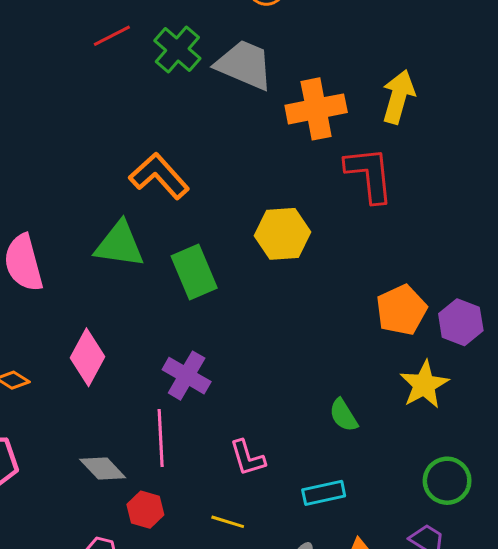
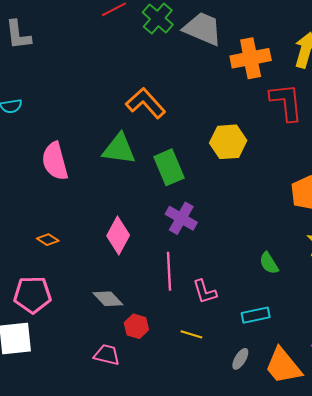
pink diamond: (87, 357) -> (118, 236), moved
purple cross: (187, 376) -> (181, 218), moved
pink line: (161, 438) -> (169, 271), moved

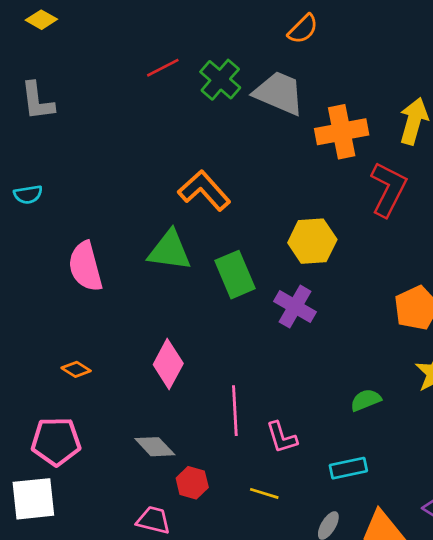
red L-shape: (286, 102) -> (388, 189), turned 33
purple cross: (181, 218) -> (295, 307), moved
green semicircle: (269, 263) -> (366, 400), turned 100

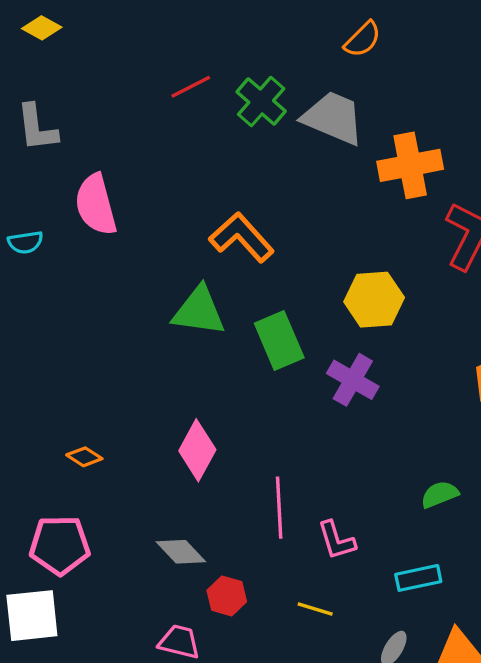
pink semicircle: (85, 267) -> (96, 205), moved

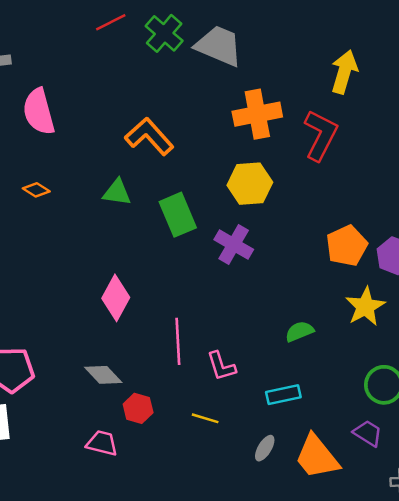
orange cross: (410, 165) -> (257, 114), moved
green triangle: (199, 311) -> (117, 192), size x0.7
orange diamond: (84, 457) -> (36, 190), moved

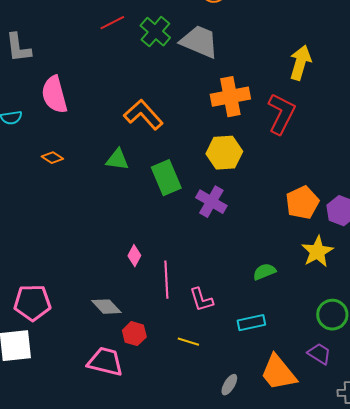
pink diamond: (116, 298) -> (134, 256), moved, size x0.6
pink trapezoid: (102, 443) -> (105, 362), size x1.4
gray ellipse: (265, 448) -> (229, 385), moved

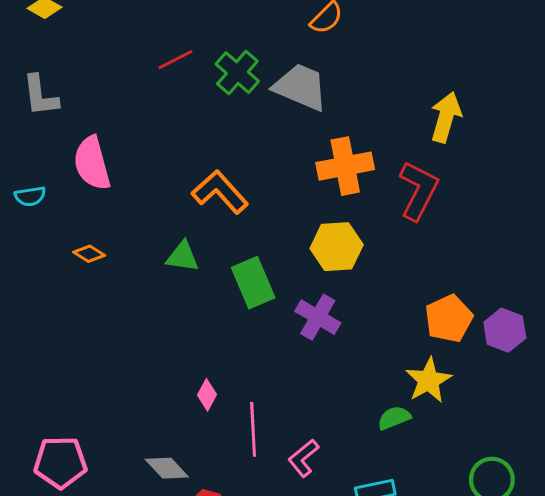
yellow star: (317, 252) -> (429, 380), moved
pink L-shape: (201, 300) -> (303, 458), turned 68

